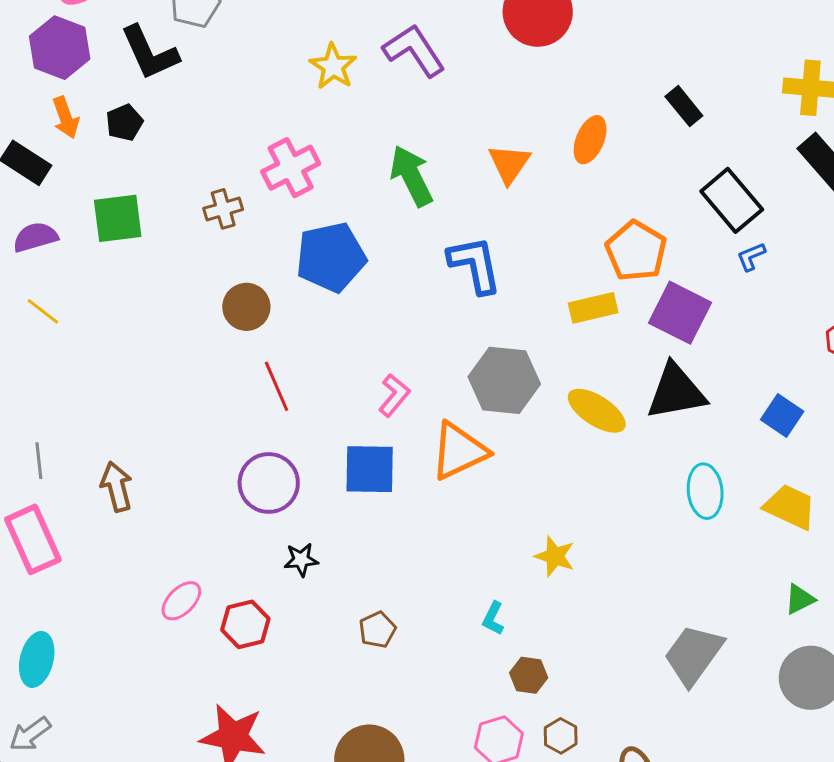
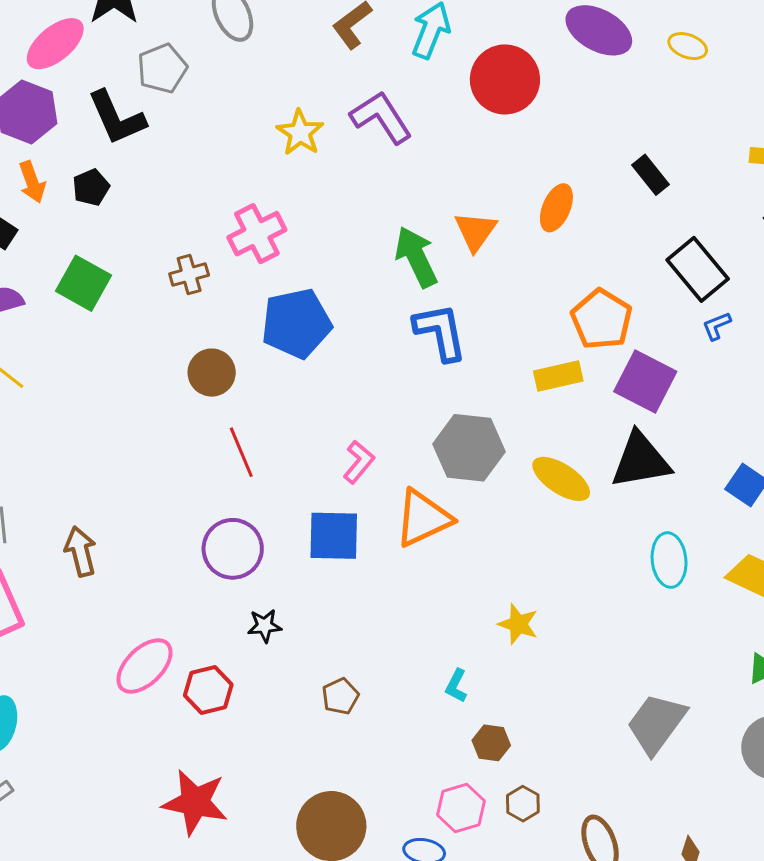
green arrow: (411, 176) -> (416, 257), moved
green square: (118, 218) -> (84, 283), turned 36
pink ellipse: (181, 601) -> (145, 666), size x1.4

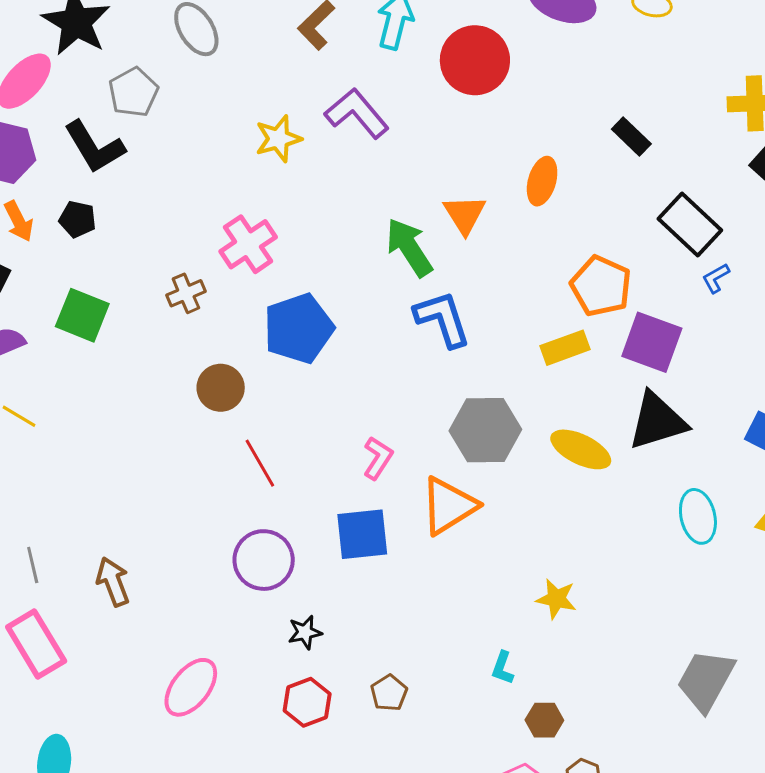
yellow star: (300, 133) -> (278, 139), turned 30
black pentagon: (91, 187) -> (78, 219), turned -30
red hexagon: (208, 690) -> (307, 702), moved

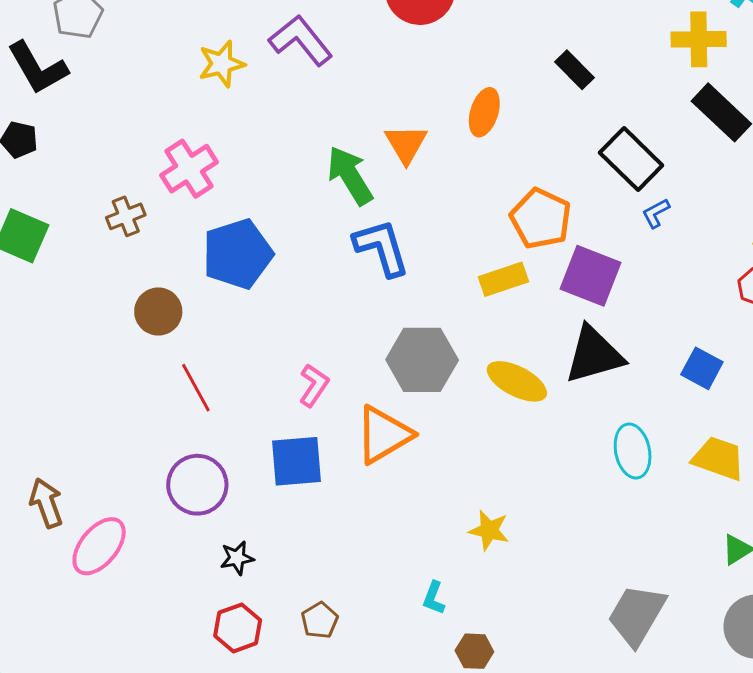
pink ellipse: (191, 687) -> (99, 546), moved

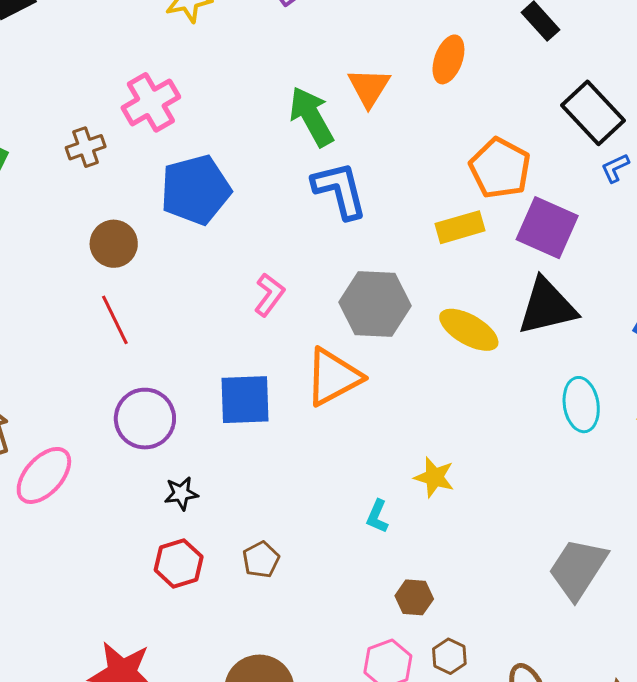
pink L-shape: (314, 385) -> (269, 295), moved
red line: (196, 388) -> (115, 320), moved
cyan L-shape: (434, 598) -> (377, 516), moved

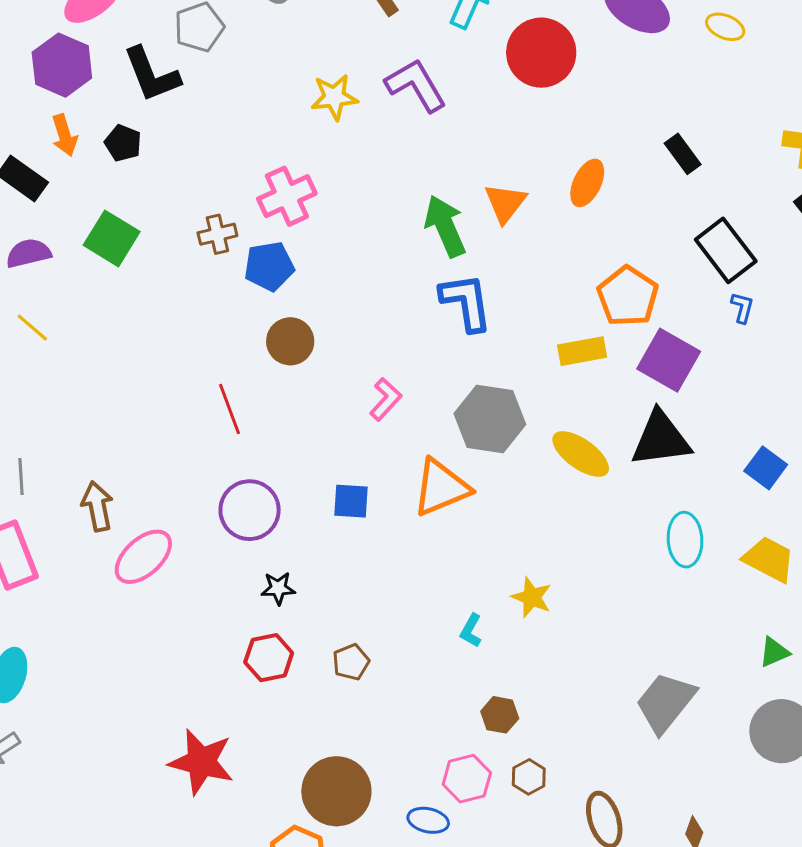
blue L-shape: (615, 168) -> (742, 308), turned 124
blue pentagon: (196, 190) -> (269, 266), moved, size x0.7
brown circle: (114, 244) -> (290, 341), moved
blue square: (245, 400) -> (351, 501), size x0.7

